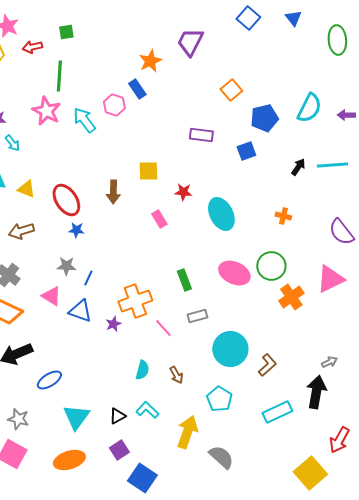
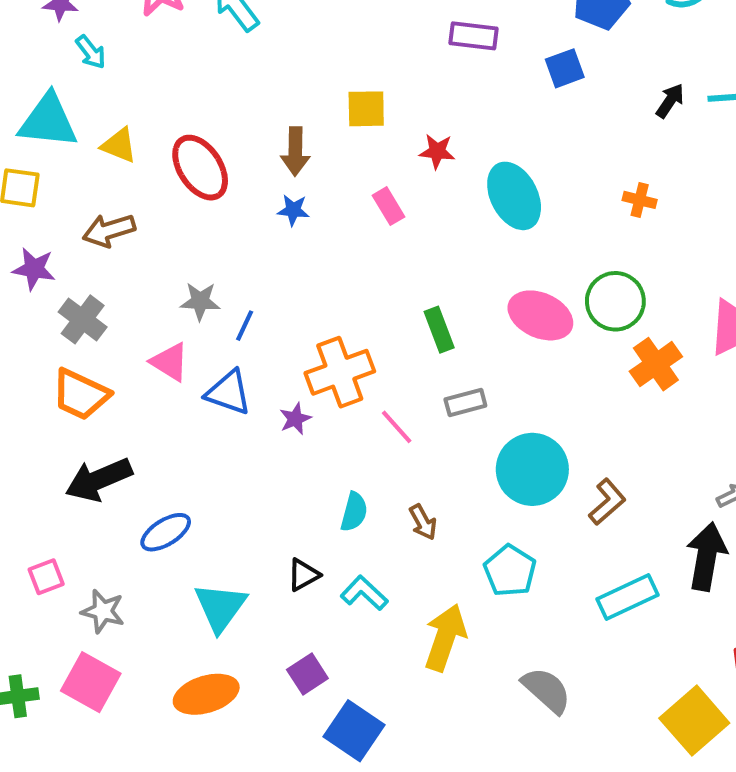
blue star: (76, 230) -> (293, 210), moved
black triangle: (117, 416) -> (303, 575), moved
gray semicircle: (221, 457) -> (546, 690), moved

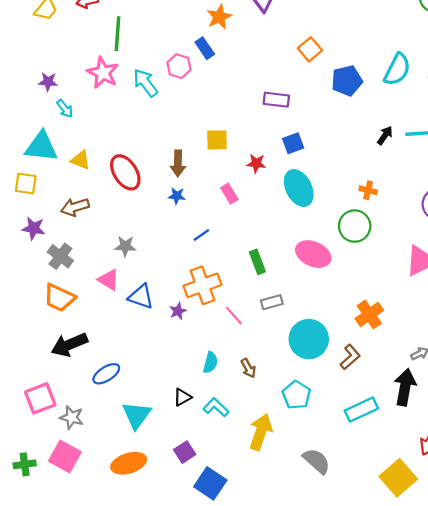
blue square: (565, 68) -> (293, 143), moved
green circle: (615, 301) -> (355, 226), moved
blue line: (245, 326) -> (201, 235), moved, turned 30
orange cross: (656, 364) -> (369, 314), moved
pink square: (46, 577) -> (40, 398), size x1.6

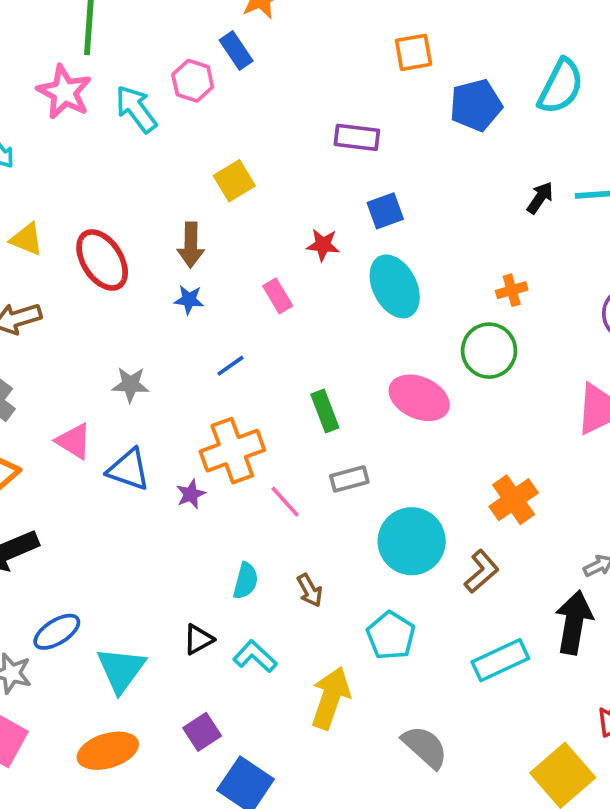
orange square: (310, 49) -> (414, 52), turned 30
yellow square: (217, 140) -> (234, 181), moved, turned -30
orange cross: (368, 190) -> (512, 290), turned -30
gray star: (125, 246) -> (130, 385), moved
blue ellipse: (106, 374) -> (57, 632), moved

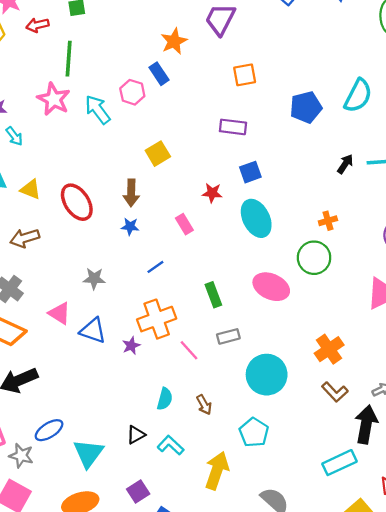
orange square: (414, 52) -> (245, 75), moved
brown L-shape: (481, 571) -> (335, 392), moved, turned 88
cyan rectangle: (500, 660) -> (339, 463), moved

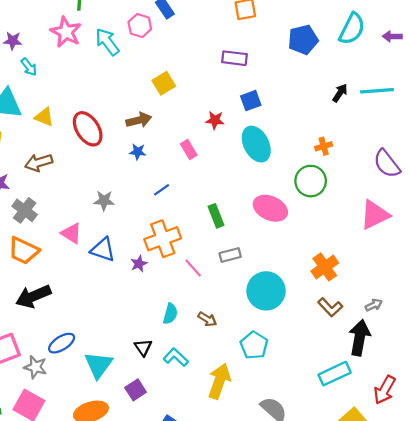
brown arrow: (131, 193) -> (139, 120), turned -105
brown arrow: (204, 405) -> (207, 319), turned -30
black triangle: (136, 435) -> (143, 347), turned -36
purple square: (138, 491) -> (136, 390), moved

